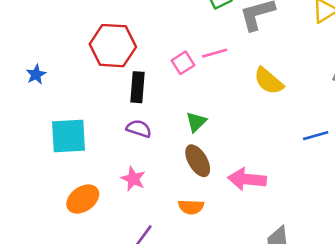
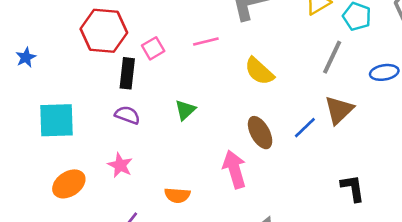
pink square: (183, 63) -> (153, 48), moved
blue line: (316, 136) -> (305, 128), turned -30
brown ellipse: (198, 161) -> (260, 133), moved
pink arrow: (247, 179) -> (234, 169), turned 66

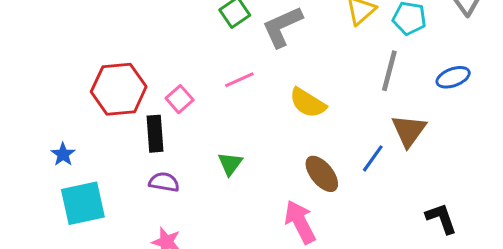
blue star: (26, 57) -> (63, 154), moved

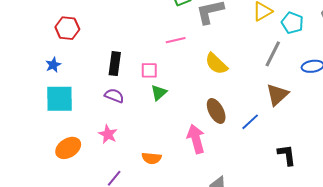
red hexagon: (119, 89) -> (67, 28), moved, size x0.7
pink square: (180, 99) -> (149, 70), moved, turned 30
blue line: (373, 158) -> (250, 122), moved

